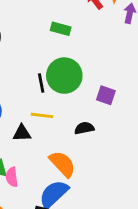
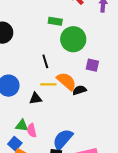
green circle: (64, 76) -> (73, 39), moved
orange semicircle: (62, 164) -> (66, 81), moved

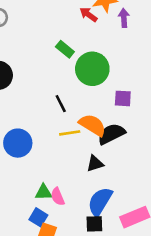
green rectangle: (55, 21) -> (65, 49), turned 40
black semicircle: (80, 90) -> (111, 134), size x1.5
black triangle: (36, 98) -> (95, 163), moved

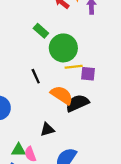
yellow line: (70, 133) -> (74, 67), moved
black triangle: (95, 163) -> (47, 130), moved

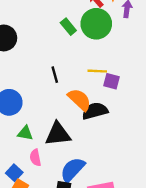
green circle: (63, 48) -> (96, 24), moved
black triangle: (47, 130) -> (58, 134), size x1.6
green triangle: (19, 150) -> (25, 133), moved

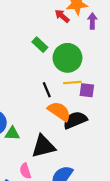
green circle: (96, 24) -> (68, 58), moved
black line: (55, 75) -> (47, 90), moved
green triangle: (25, 133) -> (12, 133), moved

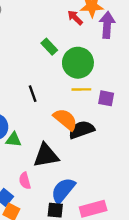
purple arrow: (92, 21) -> (107, 25), size x1.5
black line: (47, 90) -> (33, 94), moved
purple square: (87, 90) -> (106, 98), moved

